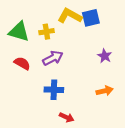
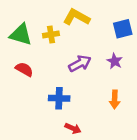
blue square: (91, 18) -> (123, 29), moved
purple arrow: (53, 58) -> (80, 63), moved
orange arrow: (105, 91) -> (115, 99), turned 105

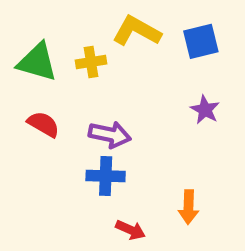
blue square: (123, 29) -> (201, 41), moved
purple arrow: (80, 63) -> (110, 135), moved, turned 40
orange arrow: (115, 99) -> (188, 207), moved

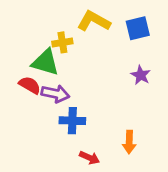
green triangle: (37, 62) -> (45, 62), moved
purple arrow: (110, 135) -> (55, 94), moved

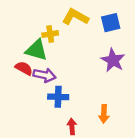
purple star: (141, 75) -> (113, 60), size x1.5
red arrow: (89, 158) -> (72, 127), turned -119

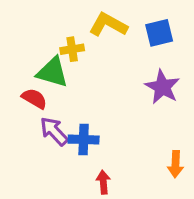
purple arrow: (44, 75) -> (54, 131), moved, turned -145
orange arrow: (104, 114) -> (176, 164), moved

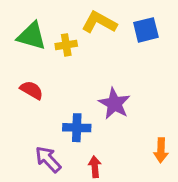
green triangle: (52, 72) -> (32, 36), moved
purple star: (162, 87) -> (114, 104), moved
purple arrow: (54, 131) -> (48, 159), moved

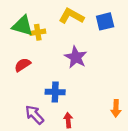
yellow cross: (66, 45) -> (38, 32), moved
red semicircle: (32, 90) -> (23, 65), turned -63
purple star: (114, 104) -> (76, 57), moved

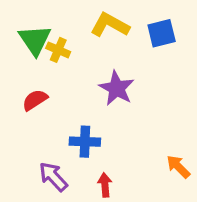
green triangle: (23, 26) -> (35, 40), turned 40
yellow cross: (38, 32) -> (58, 50), turned 32
orange arrow: (116, 108) -> (178, 167), turned 133

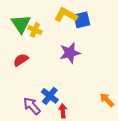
blue square: (162, 33) -> (82, 20), moved
purple star: (117, 88) -> (70, 53), turned 30
blue cross: (85, 142) -> (50, 96), moved, turned 36

